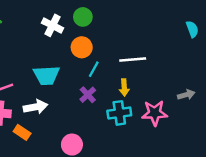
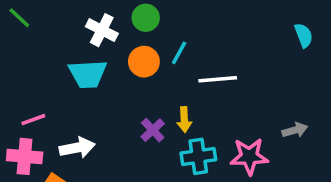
cyan line: (94, 69) -> (179, 53), moved
cyan trapezoid: (46, 75) -> (88, 74), moved
yellow arrow: (124, 87) -> (184, 120), moved

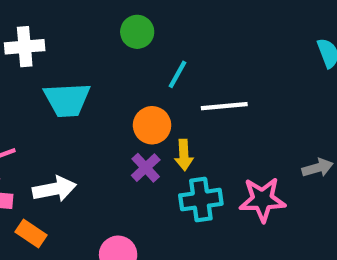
white cross: (102, 30) -> (25, 47), moved, turned -32
orange circle: (144, 62) -> (152, 125), moved

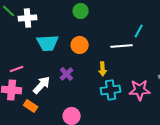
cyan line: (178, 74) -> (139, 31), moved
orange circle: (152, 125) -> (80, 45), moved
purple cross: (146, 168) -> (67, 74), moved
white arrow: (54, 189) -> (42, 85), turned -36

